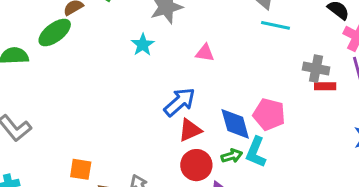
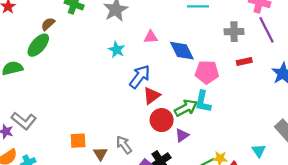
cyan star: (143, 45) -> (117, 50), moved
red rectangle: (325, 86) -> (244, 61), moved
blue diamond: (235, 124) -> (182, 51), moved
green arrow: (232, 156) -> (186, 108), size x1.5

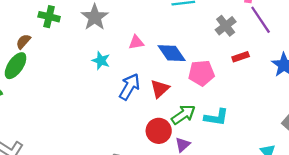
gray cross: (234, 32) -> (226, 26), turned -30
red triangle: (152, 96) -> (160, 89), moved
cyan L-shape: (203, 102) -> (216, 117), moved, turned -85

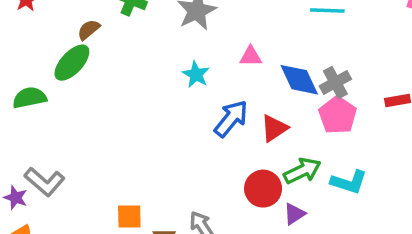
gray cross: (226, 26) -> (335, 83), moved
pink pentagon: (201, 73) -> (338, 115), turned 30

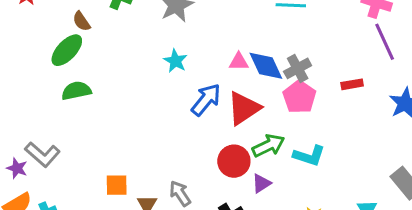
brown semicircle: (89, 30) -> (82, 21), turned -85
pink triangle: (251, 56) -> (239, 62), moved
green semicircle: (29, 98) -> (76, 91), moved
red triangle: (274, 128) -> (244, 108), size x1.4

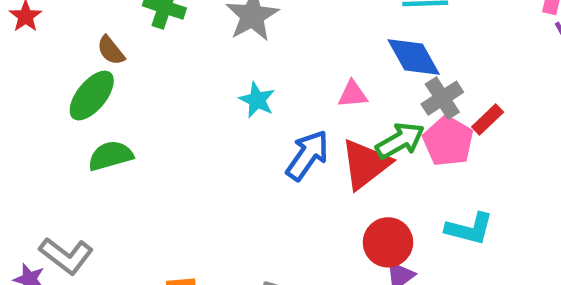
blue diamond: (266, 66) -> (414, 57), moved
red rectangle: (352, 84) -> (488, 120), moved, turned -30
green arrow: (268, 146) -> (400, 141), moved
red circle: (234, 161) -> (388, 242), moved

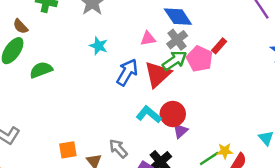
gray cross: (442, 98) -> (177, 40), moved
green semicircle: (111, 156) -> (41, 70), moved
cyan L-shape: (469, 229) -> (149, 114), moved, turned -150

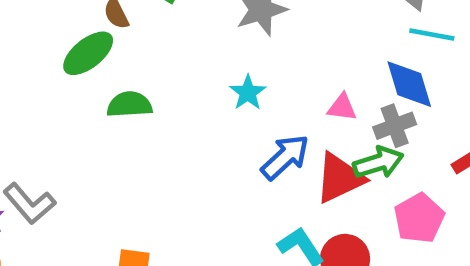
pink pentagon: (200, 59) -> (419, 218), moved

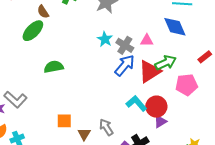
green semicircle: (129, 105) -> (54, 67), moved
gray cross: (395, 126) -> (125, 45), moved, turned -30
pink pentagon: (419, 218) -> (187, 85), turned 30

